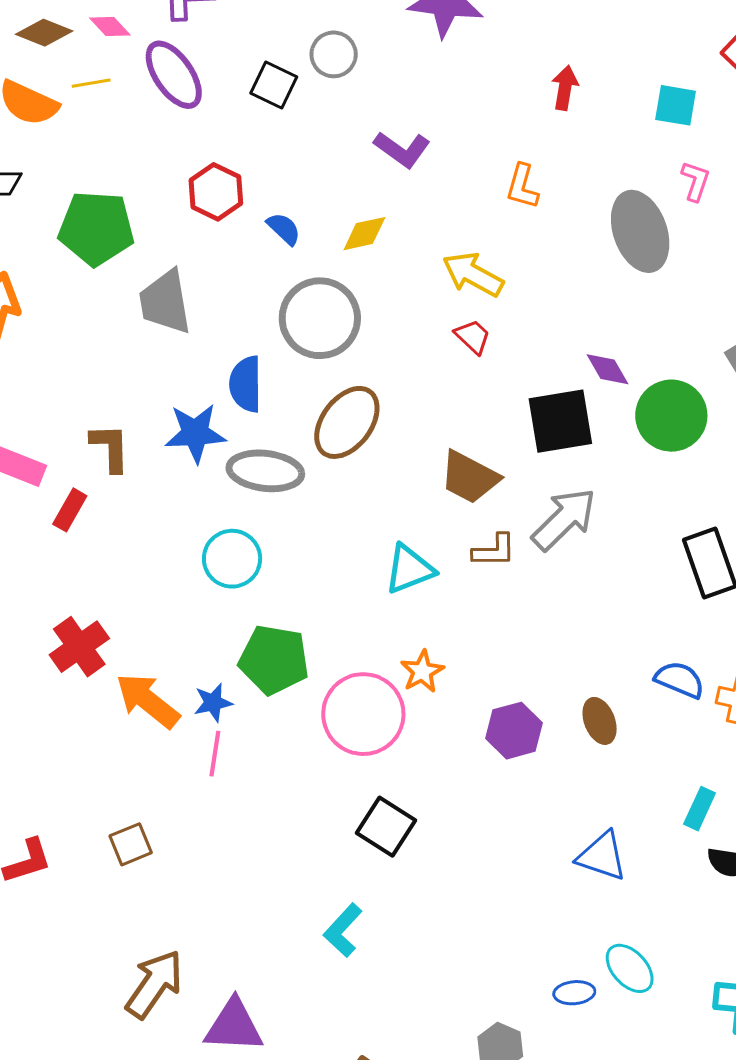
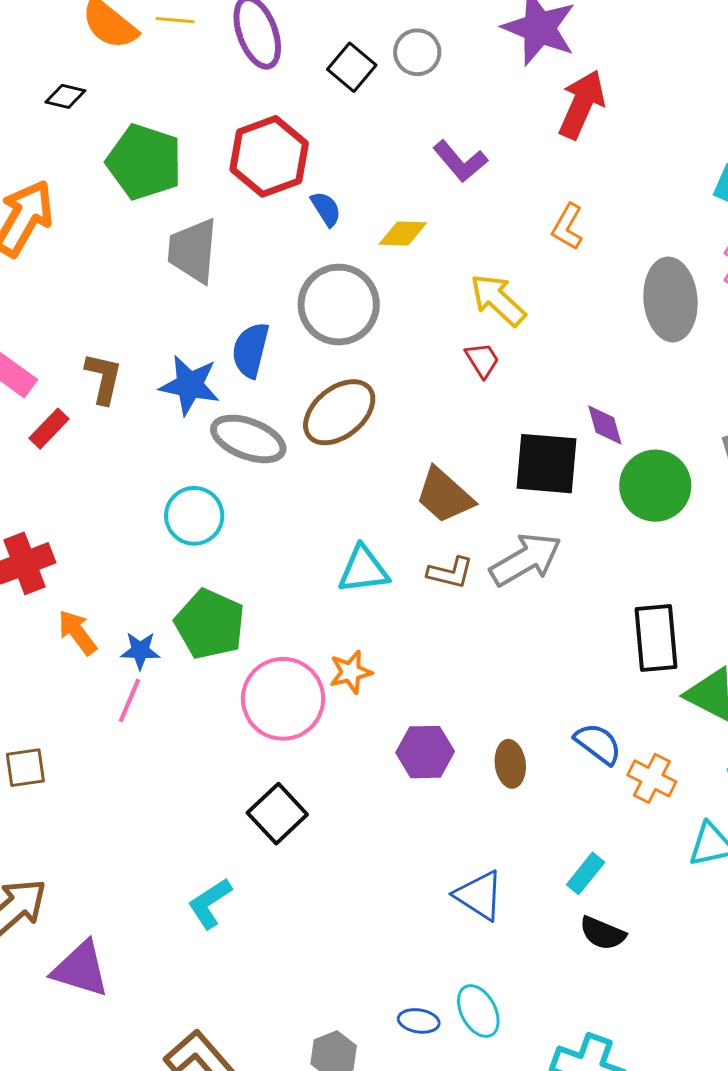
red arrow: (565, 88) -> (582, 104), moved, size x1.6
red hexagon: (216, 192) -> (269, 156), size x1.4
orange arrow: (148, 701) -> (77, 632), size x0.7

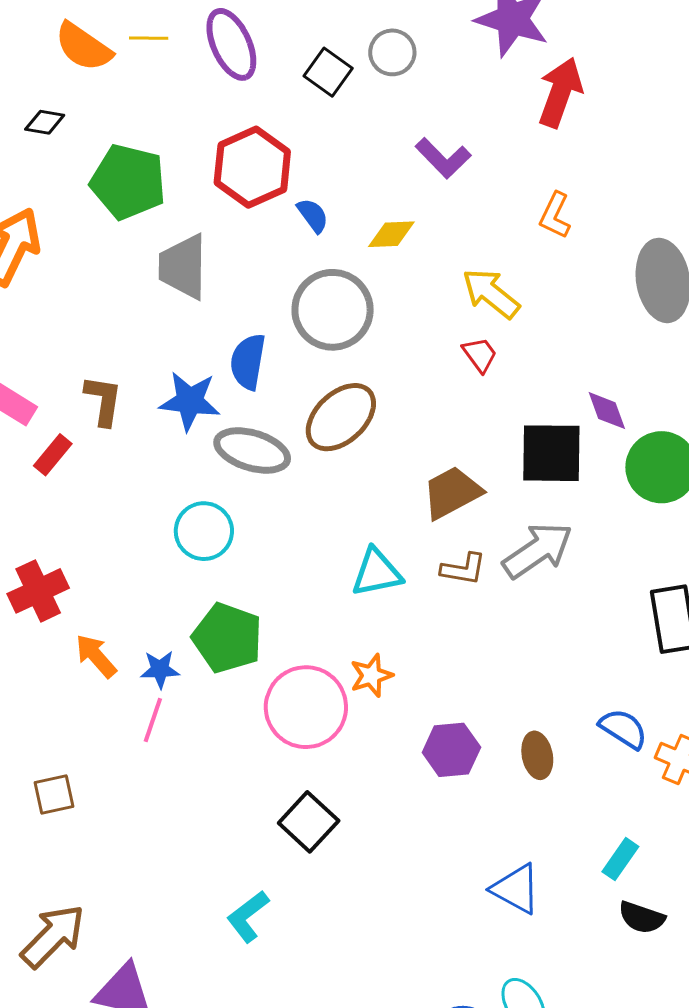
brown trapezoid: (444, 496) -> (452, 493), turned 114

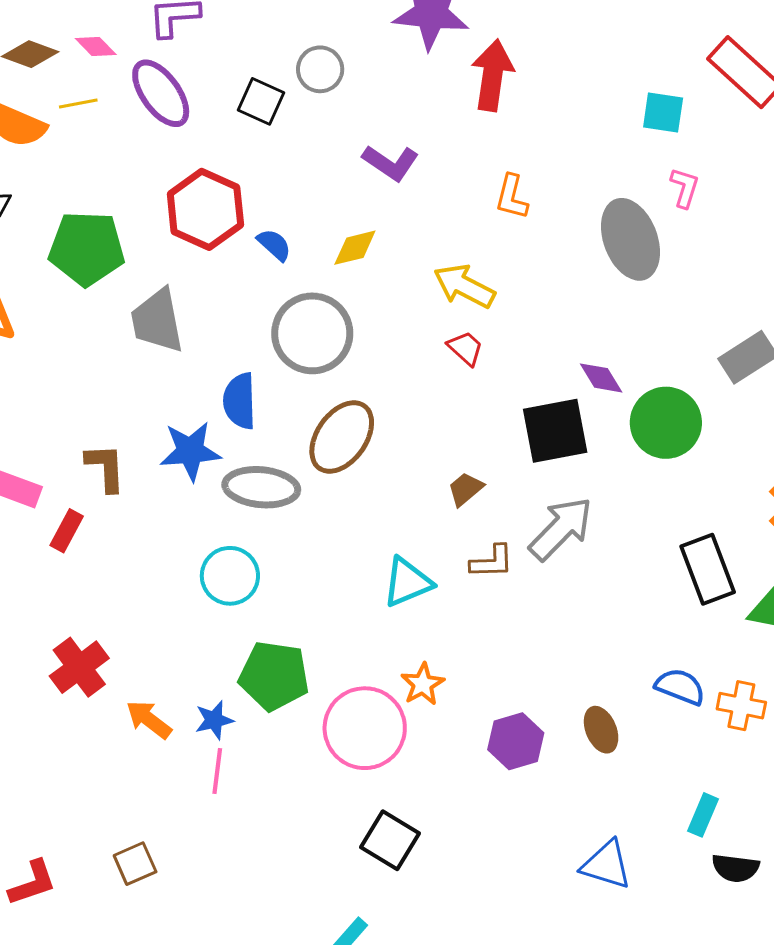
brown trapezoid: (452, 493) -> (465, 489), size x0.6

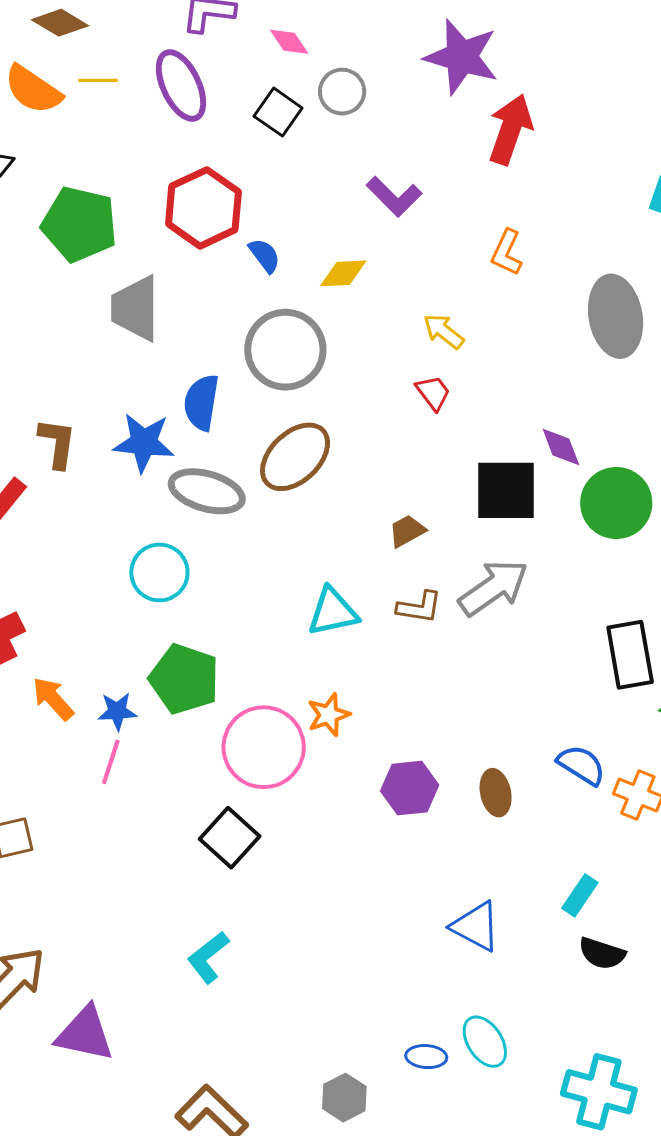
pink diamond: (96, 46) -> (289, 42), moved
yellow arrow: (464, 286) -> (444, 331), size x0.7
black square: (390, 840) -> (230, 838), moved

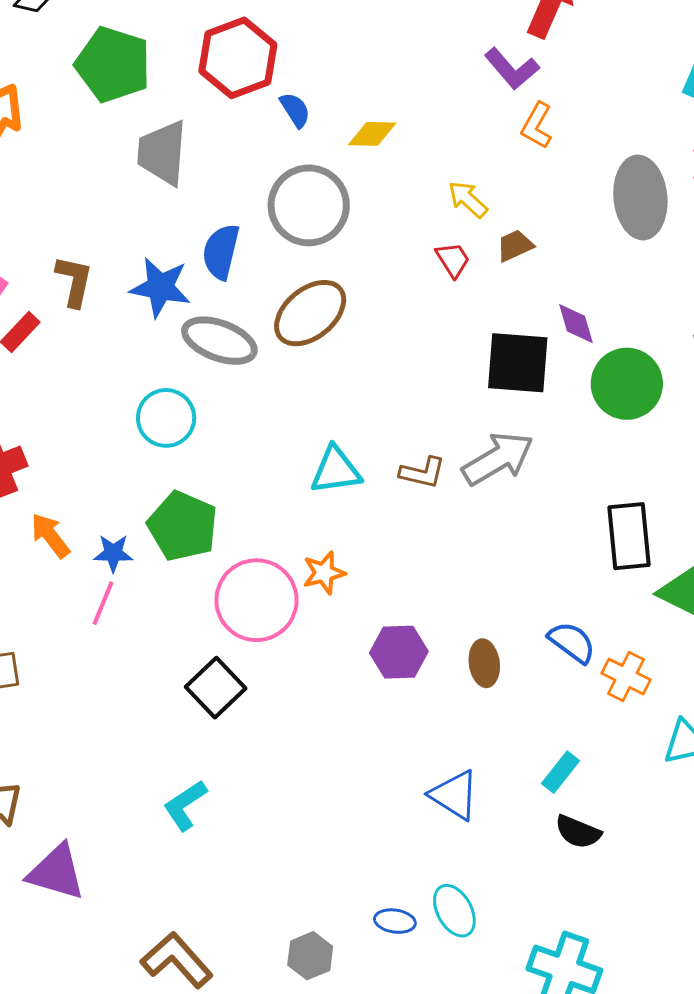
purple L-shape: (394, 196) -> (512, 69), moved
brown trapezoid: (407, 531) -> (515, 246), moved

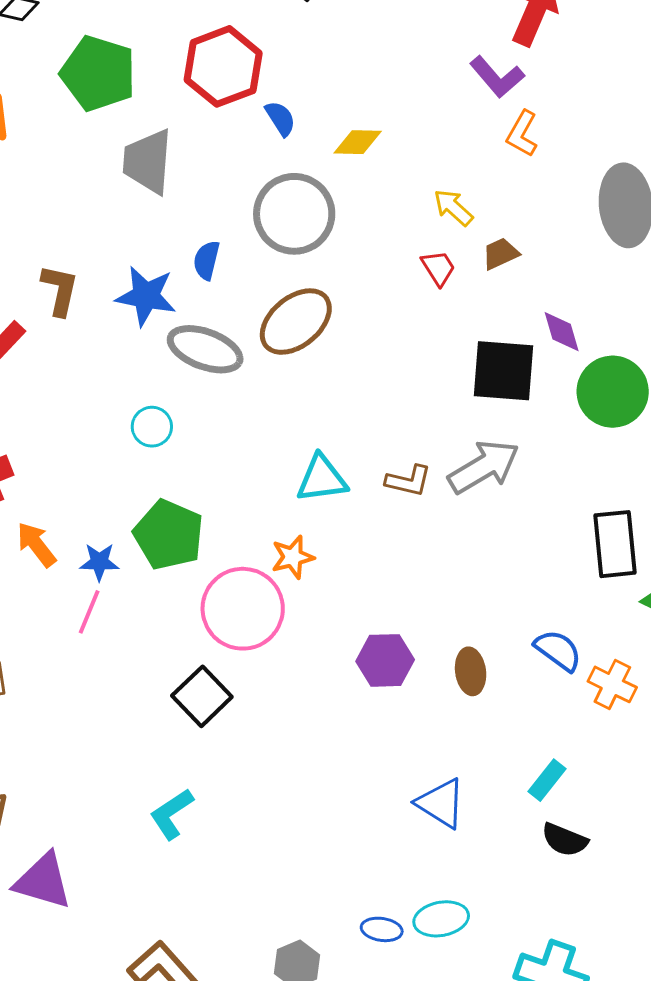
blue semicircle: (221, 252) -> (206, 260), size x0.7
cyan circle: (166, 418) -> (152, 427), size x0.7
orange star: (324, 573) -> (293, 557), moved
cyan ellipse: (454, 911) -> (441, 919), turned -72

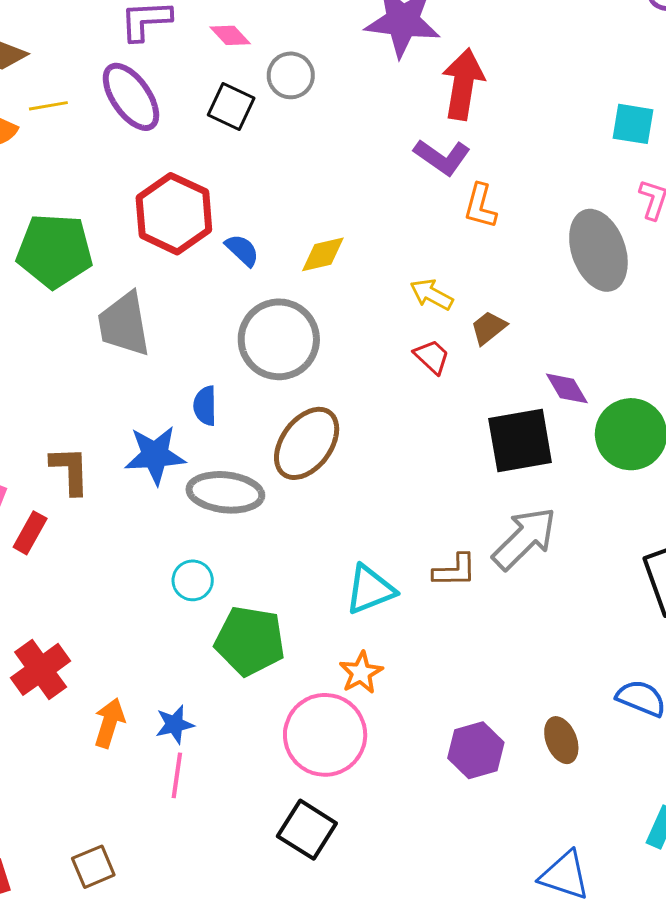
green pentagon: (169, 535) -> (250, 641), moved
orange arrow: (36, 545) -> (109, 723), turned 69

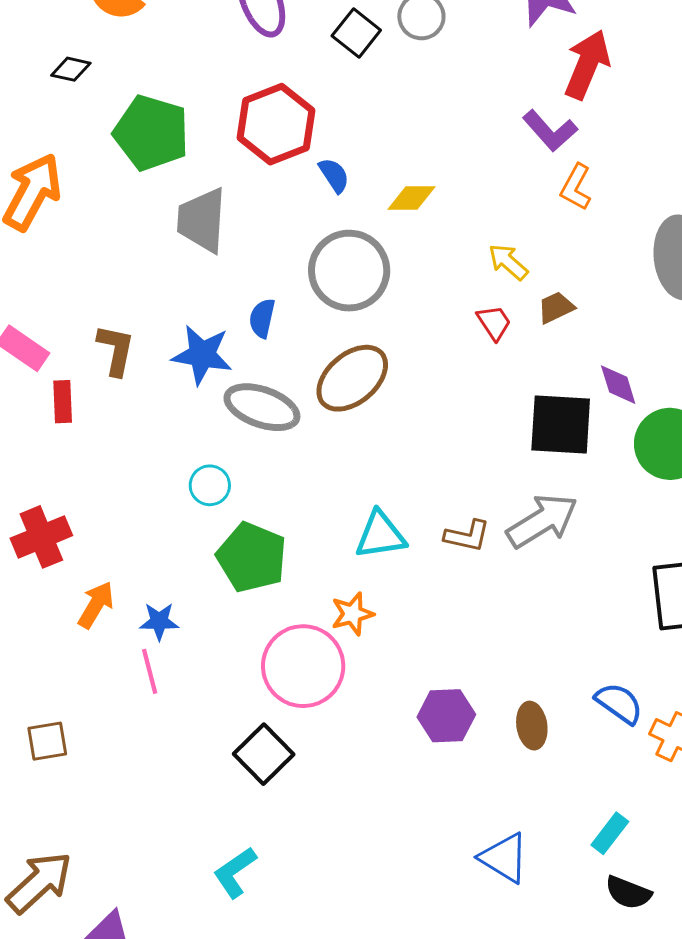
red rectangle: (30, 533) -> (63, 402), turned -45
pink line: (177, 775) -> (150, 671), turned -36

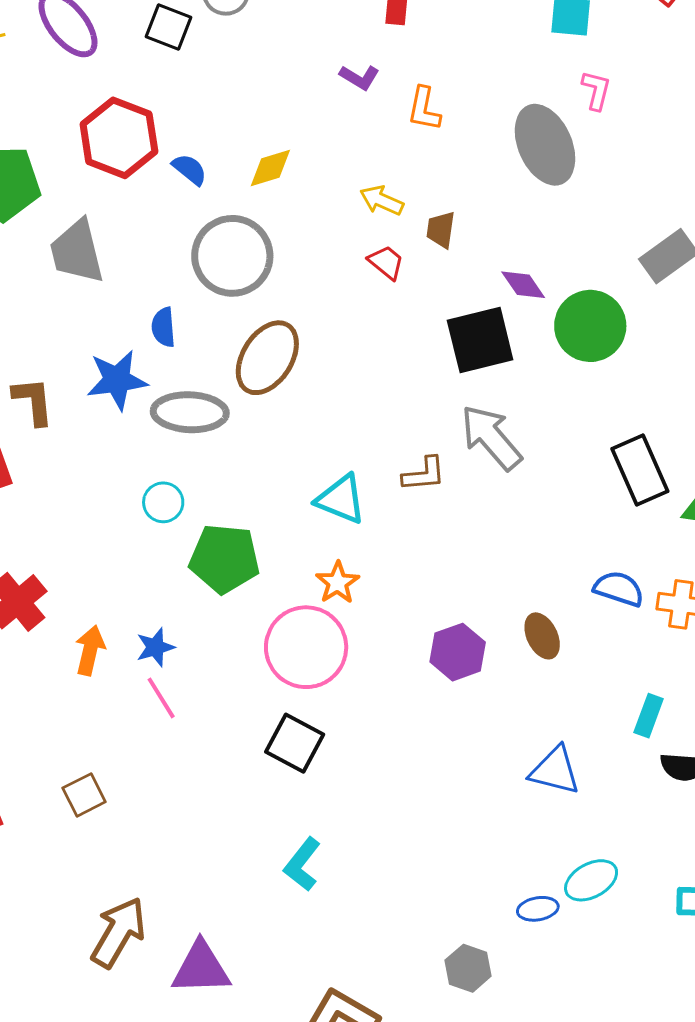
purple L-shape: (550, 131) -> (360, 77), moved, size x0.7
brown trapezoid: (556, 308) -> (441, 230), turned -39
gray arrow: (542, 521) -> (491, 437), turned -82
cyan triangle: (380, 535) -> (341, 499), turned 48

